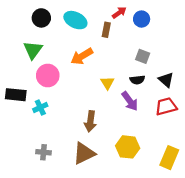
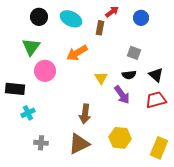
blue circle: (142, 19) -> (141, 18), moved
cyan cross: (40, 107) -> (28, 113), moved

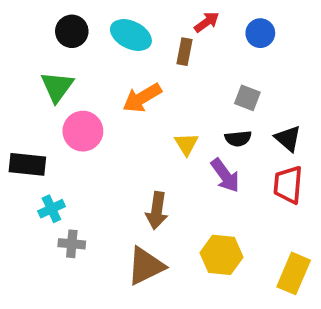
red trapezoid: (156, 100) -> (288, 185), turned -70
gray cross: (41, 143) -> (72, 244), moved

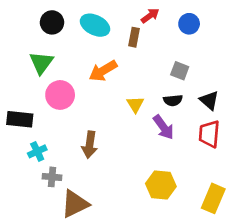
brown arrow: (157, 211) -> (90, 145), moved
brown triangle: (146, 266) -> (75, 204), moved

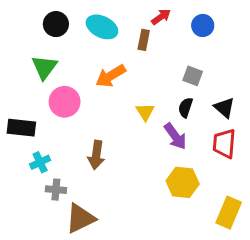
black semicircle: (173, 100) -> (185, 108), turned 114
yellow hexagon: (161, 185) -> (183, 182), moved

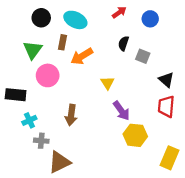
brown rectangle: (144, 40) -> (63, 42), moved
black semicircle: (185, 108) -> (123, 43), moved
purple arrow: (175, 136) -> (121, 111), moved

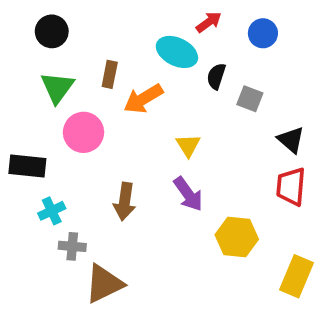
black circle: (41, 18) -> (52, 31), moved
cyan ellipse: (75, 20) -> (177, 52), moved
purple arrow: (121, 111) -> (188, 194), moved

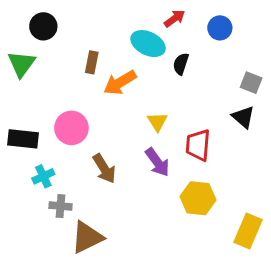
green triangle: (57, 87) -> (21, 64), moved
gray square: (250, 99) -> (251, 83), moved
pink circle: (83, 132) -> (71, 128), moved
red trapezoid: (291, 187) -> (198, 145), moved
brown arrow: (125, 201) -> (104, 169), turned -40

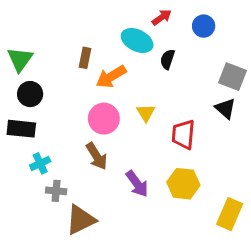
black circle: (43, 26) -> (30, 94), moved
gray square: (251, 83) -> (233, 77), size x1.4
pink circle: (71, 128) -> (104, 119), moved
purple arrow: (157, 162) -> (137, 184), moved

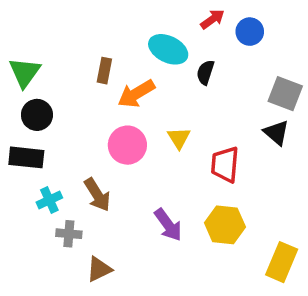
red arrow: (162, 17) -> (213, 19), moved
brown arrow: (97, 156) -> (97, 195), moved
brown triangle: (81, 220) -> (99, 269), size x0.7

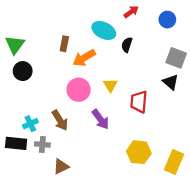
blue circle: (250, 32) -> (167, 20), moved
black rectangle: (26, 157) -> (16, 143), moved
purple arrow: (168, 225) -> (100, 119), moved
yellow hexagon: (225, 225) -> (139, 152), moved

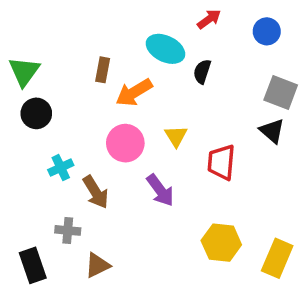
cyan cross: (30, 124) -> (61, 168), moved
black rectangle: (16, 143) -> (33, 265), moved, turned 65

